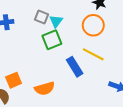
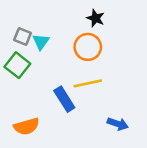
green square: (52, 40) -> (17, 65), moved, turned -30
yellow line: (93, 54) -> (88, 83), turned -40

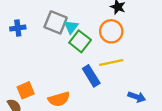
gray square: (23, 36) -> (56, 22), size x1.5
green square: (17, 65) -> (80, 41), moved

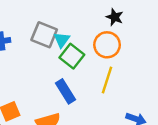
yellow line: (111, 62) -> (107, 80), turned -60
blue rectangle: (91, 76) -> (66, 91), moved

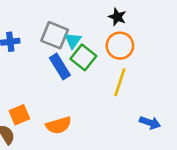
black star: (115, 17) -> (117, 17), moved
blue rectangle: (66, 91) -> (60, 67), moved

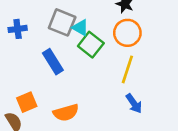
cyan triangle: (73, 40) -> (80, 28), turned -36
blue rectangle: (60, 67) -> (53, 62), moved
blue arrow: (150, 123) -> (134, 103), moved, turned 36

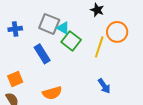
orange circle: (127, 33) -> (117, 32), moved
yellow line: (127, 69) -> (99, 47), moved
orange square: (27, 102) -> (15, 79), moved

